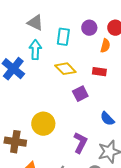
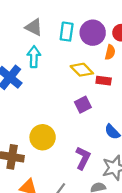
purple circle: (89, 28) -> (93, 33), size x1.5
cyan rectangle: (63, 37) -> (67, 32), moved
yellow diamond: (65, 69) -> (82, 70), moved

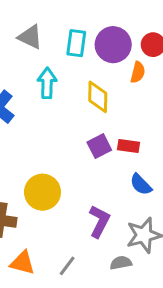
cyan arrow: (34, 57) -> (47, 83), moved
yellow diamond: (82, 70) -> (98, 97), turned 45
red rectangle: (104, 81) -> (129, 146), moved

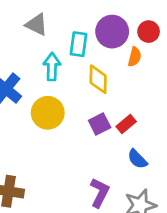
cyan rectangle: (76, 43) -> (79, 44), moved
red rectangle: (129, 146) -> (126, 124), turned -48
yellow circle: (42, 192) -> (48, 113), moved

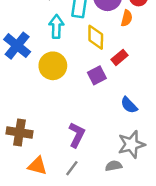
red rectangle: (126, 124) -> (120, 57), moved
purple L-shape: (100, 193) -> (77, 135), moved

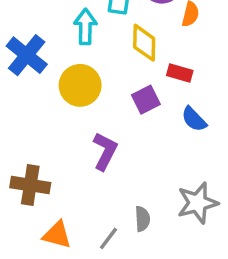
red rectangle: (120, 57) -> (180, 73), turned 56
blue semicircle: (129, 105) -> (194, 119), moved
purple L-shape: (77, 135) -> (105, 151), moved
gray semicircle: (114, 166) -> (142, 219), moved, turned 98

